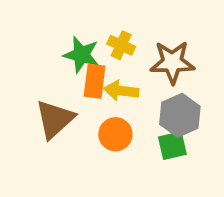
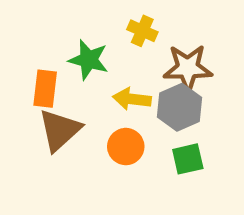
yellow cross: (121, 45) -> (142, 31), moved
orange rectangle: (95, 81) -> (45, 89), moved
gray hexagon: (180, 115) -> (180, 107), moved

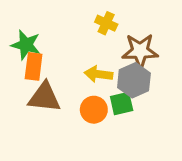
green star: (89, 60) -> (26, 45), moved
brown triangle: (60, 130) -> (44, 97), turned 48
green square: (188, 159) -> (122, 103), moved

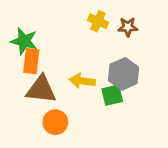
brown star: (140, 51) -> (128, 27), moved, size x0.6
yellow arrow: (98, 74) -> (82, 81), moved
orange circle: (94, 110) -> (55, 122), moved

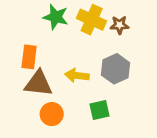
yellow cross: (98, 21) -> (92, 20), size x1.5
green star: (24, 41) -> (56, 17), moved
green square: (112, 95) -> (100, 110), moved

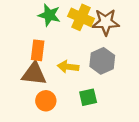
brown star: (119, 25) -> (106, 22), size x1.6
orange rectangle: (29, 57) -> (38, 50), moved

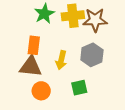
green star: (49, 15) -> (44, 14), turned 30
yellow cross: (81, 17) -> (73, 16), turned -30
yellow arrow: (68, 67) -> (61, 60), turned -84

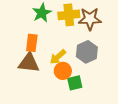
yellow arrow: (61, 60) -> (58, 57), turned 36
orange circle: (41, 91) -> (63, 71), moved

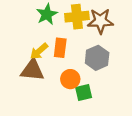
orange rectangle: (32, 43) -> (60, 48), moved
yellow arrow: (58, 57) -> (39, 51), moved

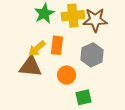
green square: (84, 92) -> (84, 97), moved

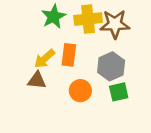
brown triangle: (30, 67) -> (37, 80), size x0.7
green square: (84, 97) -> (119, 92), moved

